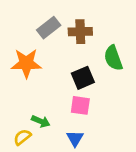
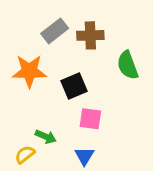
black square: (83, 78) -> (74, 86), moved

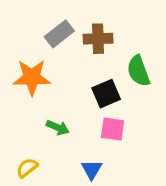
black square: (74, 86) -> (106, 94), moved
pink square: (90, 119) -> (113, 129), moved
green arrow: (46, 137) -> (58, 127), moved

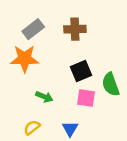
gray rectangle: (59, 34) -> (33, 29), moved
green semicircle: (138, 71) -> (111, 84), moved
yellow semicircle: (27, 168) -> (32, 127), moved

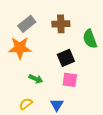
green semicircle: (111, 84) -> (90, 39), moved

